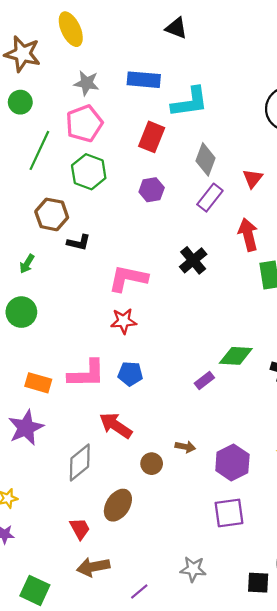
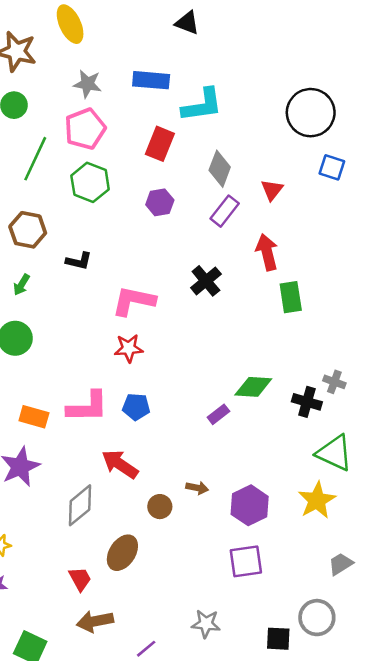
brown hexagon: (52, 214) -> (28, 230), moved

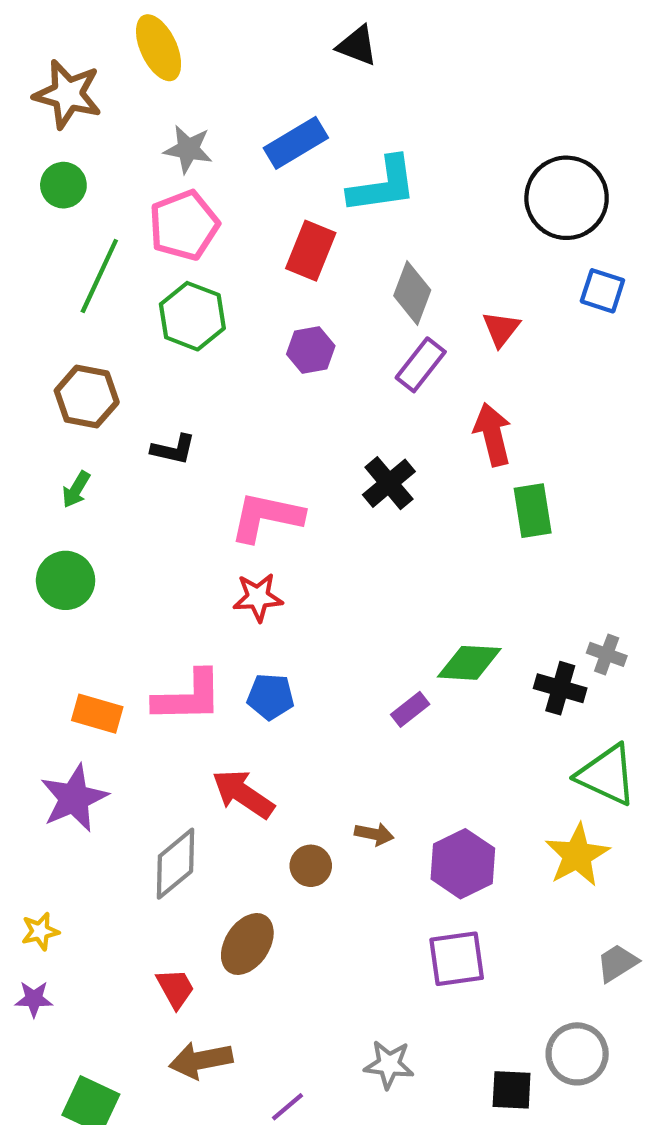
blue rectangle: (151, 80) -> (296, 143), turned -36

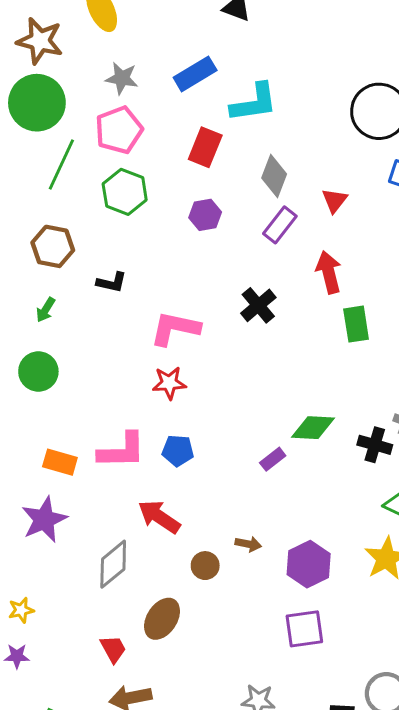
green circle: (63, 185) -> (37, 103), size x1.8

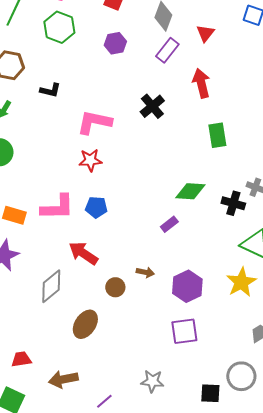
green rectangle: (356, 324) -> (217, 135), moved
purple rectangle: (273, 459) -> (169, 224), moved
red trapezoid: (113, 649) -> (21, 359), moved, turned -70

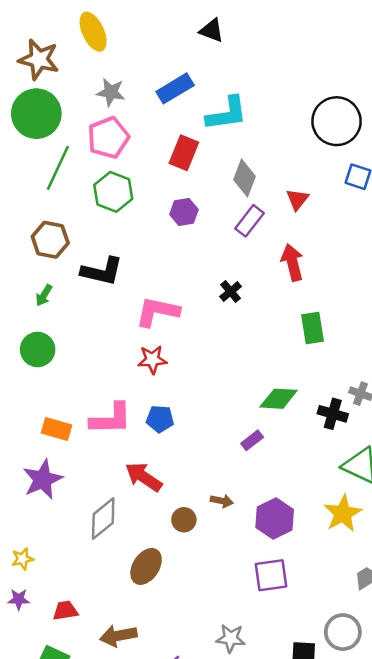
black L-shape: (50, 90) -> (102, 271), size x1.6
black cross: (152, 106) -> (231, 291), size x0.7

